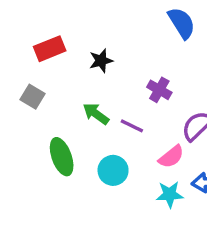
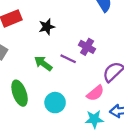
purple line: (132, 126) -> (68, 59), moved

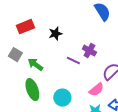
green arrow: (43, 63) -> (35, 65), moved

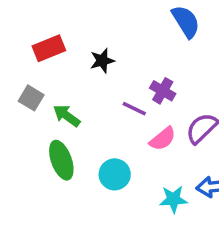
pink semicircle: (96, 90) -> (163, 139), moved

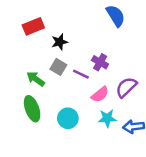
red rectangle: (49, 48) -> (33, 26), moved
gray square: (31, 98) -> (58, 67), moved
cyan star: (173, 199) -> (107, 118), moved

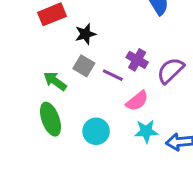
purple semicircle: (126, 87) -> (171, 70), moved

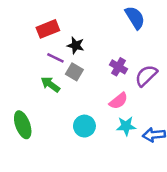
black star: (85, 34) -> (76, 45), turned 30
purple line: (113, 75) -> (55, 58), moved
green ellipse: (50, 119) -> (23, 125), moved

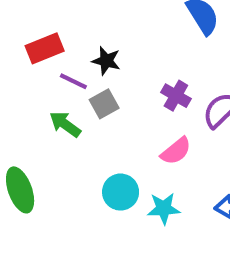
red rectangle: (48, 29) -> (45, 48), moved
gray square: (74, 72) -> (104, 104), turned 30
cyan star: (126, 126) -> (164, 208), moved

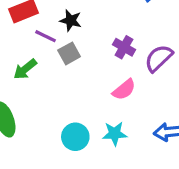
green arrow: (65, 124) -> (25, 69), moved, turned -75
cyan circle: (121, 192) -> (75, 137), moved

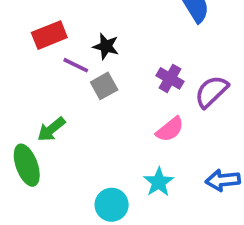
green arrow: (25, 69) -> (51, 129), moved
cyan star: (115, 134) -> (159, 182), turned -30
cyan circle: (75, 137) -> (112, 205), moved

